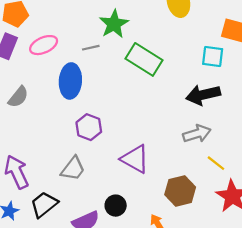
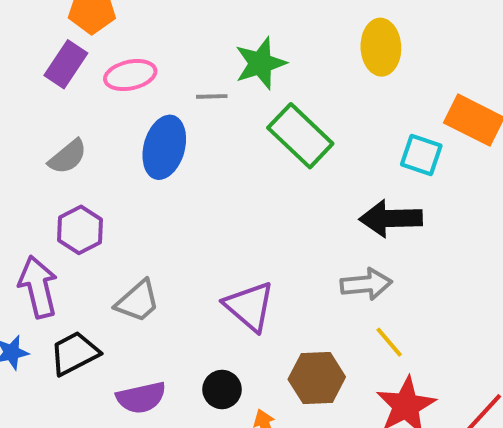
purple hexagon: (89, 127) -> (80, 230), moved
black circle: (116, 206) -> (222, 389), moved

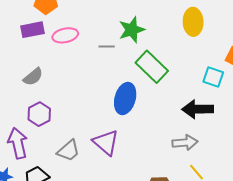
purple rectangle: (66, 64) -> (32, 30), turned 45
blue ellipse: (164, 147) -> (125, 98), moved
purple triangle: (249, 306) -> (106, 143), moved

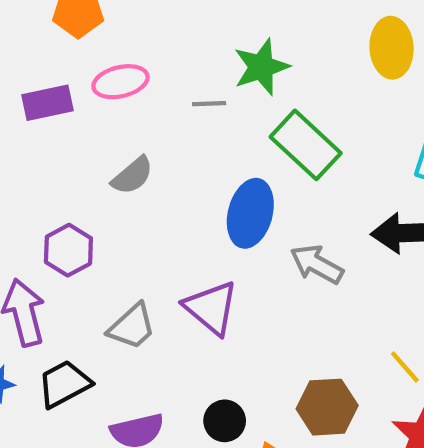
purple rectangle: (32, 30) -> (48, 103), moved
gray semicircle: (33, 77) -> (132, 176), moved
gray arrow: (185, 143) -> (317, 264), moved, turned -145

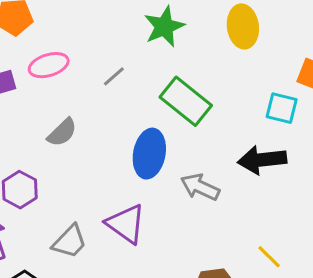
green star: (261, 67) -> (164, 27), moved
gray line: (209, 104) -> (114, 76), turned -35

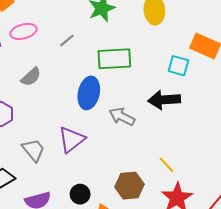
green rectangle: (186, 101) -> (114, 59), turned -44
purple triangle: (126, 224) -> (72, 140), turned 44
gray trapezoid: (70, 242) -> (33, 150), turned -85

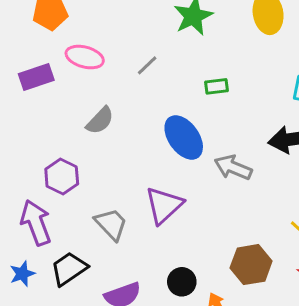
pink ellipse: (23, 31) -> (85, 57), turned 35
green rectangle: (114, 59) -> (216, 86), size x0.5
blue ellipse: (89, 93) -> (184, 137), turned -44

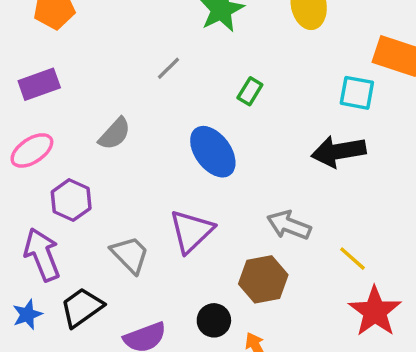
pink ellipse: (85, 57) -> (32, 150), moved, turned -48
green rectangle: (216, 86) -> (250, 91), turned -50
gray arrow: (233, 167) -> (289, 225), moved
brown hexagon: (251, 265) -> (263, 279), moved

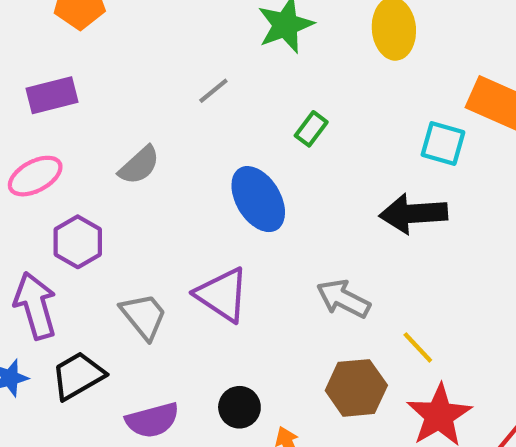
purple triangle: (191, 231) -> (222, 295), turned -48
brown hexagon: (263, 279) -> (356, 388), moved

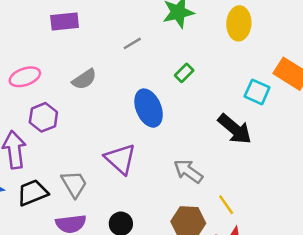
purple rectangle: (52, 95) -> (65, 21), moved
black arrow: (413, 214) -> (235, 129), turned -144
gray trapezoid: (144, 316) -> (74, 184), moved

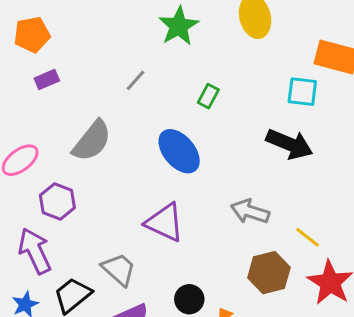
purple rectangle: (65, 21) -> (47, 79), size x0.7
gray semicircle: (84, 79) -> (92, 141), size x1.4

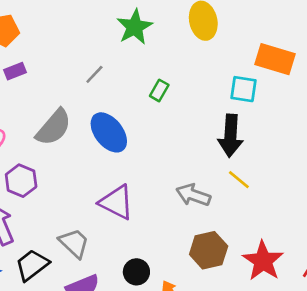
black arrow: (289, 144) -> (230, 136), turned 69
blue ellipse: (179, 151) -> (109, 132), moved
yellow line: (308, 237) -> (239, 180), moved

